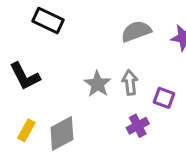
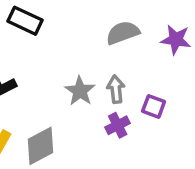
purple cross: (138, 126) -> (118, 125), moved

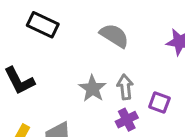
gray semicircle: (123, 33) -> (114, 36), moved, turned 52

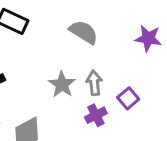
purple square: (159, 103) -> (128, 98), turned 30

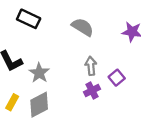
gray star: (62, 84) -> (39, 73), moved

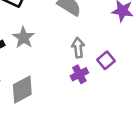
gray star: (39, 73) -> (24, 37), moved

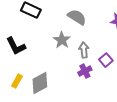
gray star: (24, 37) -> (62, 40), moved

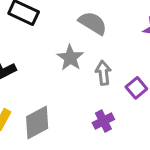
purple cross: (85, 71) -> (103, 121), moved

